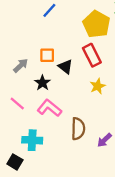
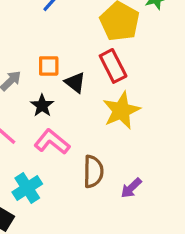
yellow star: (98, 86) -> (121, 110), size x1.6
cyan cross: (32, 140) -> (27, 188), turned -36

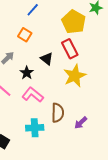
orange square: (49, 66) -> (25, 35), moved, turned 32
cyan cross: (27, 188) -> (35, 128), moved, turned 30

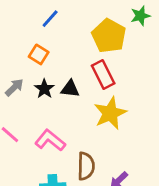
black triangle: (47, 59) -> (70, 89), turned -32
black star: (27, 73) -> (44, 89), moved

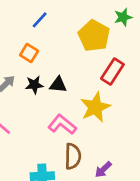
red rectangle: (103, 74) -> (112, 72), moved, turned 60
black star: (44, 89) -> (34, 85), turned 30
pink L-shape: (50, 140) -> (62, 124), moved

